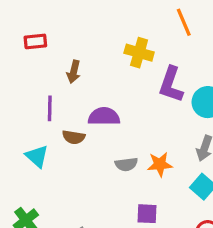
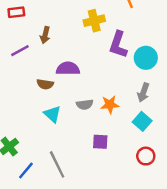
yellow cross: (139, 53) -> (94, 21), turned -30
purple line: (50, 108) -> (20, 51), moved, turned 60
cyan triangle: (37, 156) -> (52, 114), moved

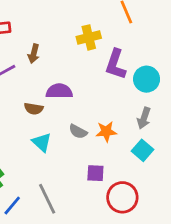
gray semicircle: (85, 105) -> (78, 132), turned 35
red circle: (146, 156) -> (122, 197), moved, size x1.5

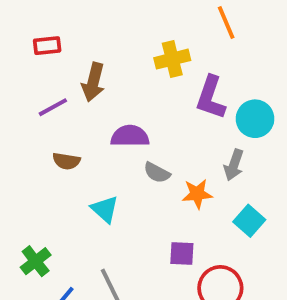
brown arrow: (34, 54) -> (93, 82), size x1.4
brown semicircle: (34, 109) -> (66, 161), moved
gray arrow: (144, 118) -> (234, 165), moved
gray semicircle: (78, 132) -> (157, 173), moved

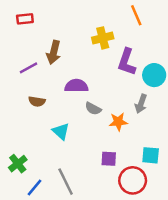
red rectangle: (47, 46) -> (25, 19), moved
cyan square: (249, 221) -> (151, 155), moved, turned -36

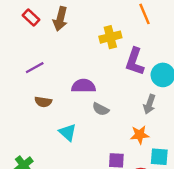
red rectangle: (25, 19) -> (31, 18), turned 49
brown arrow: (54, 52) -> (60, 19), moved
orange star: (118, 122) -> (140, 135), moved

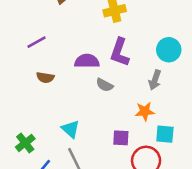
purple L-shape: (135, 62) -> (120, 52), moved
cyan triangle: (68, 132) -> (71, 129), moved

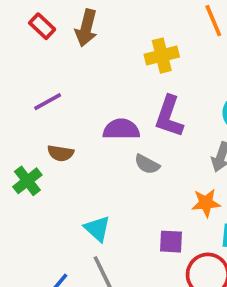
green cross: (25, 143) -> (27, 181), moved

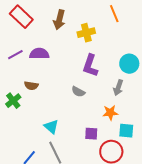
red rectangle: (42, 26) -> (21, 17), size x1.6
brown arrow: (86, 28) -> (59, 20), moved
purple line: (48, 102) -> (15, 55), moved
purple semicircle: (121, 129) -> (39, 54), moved

